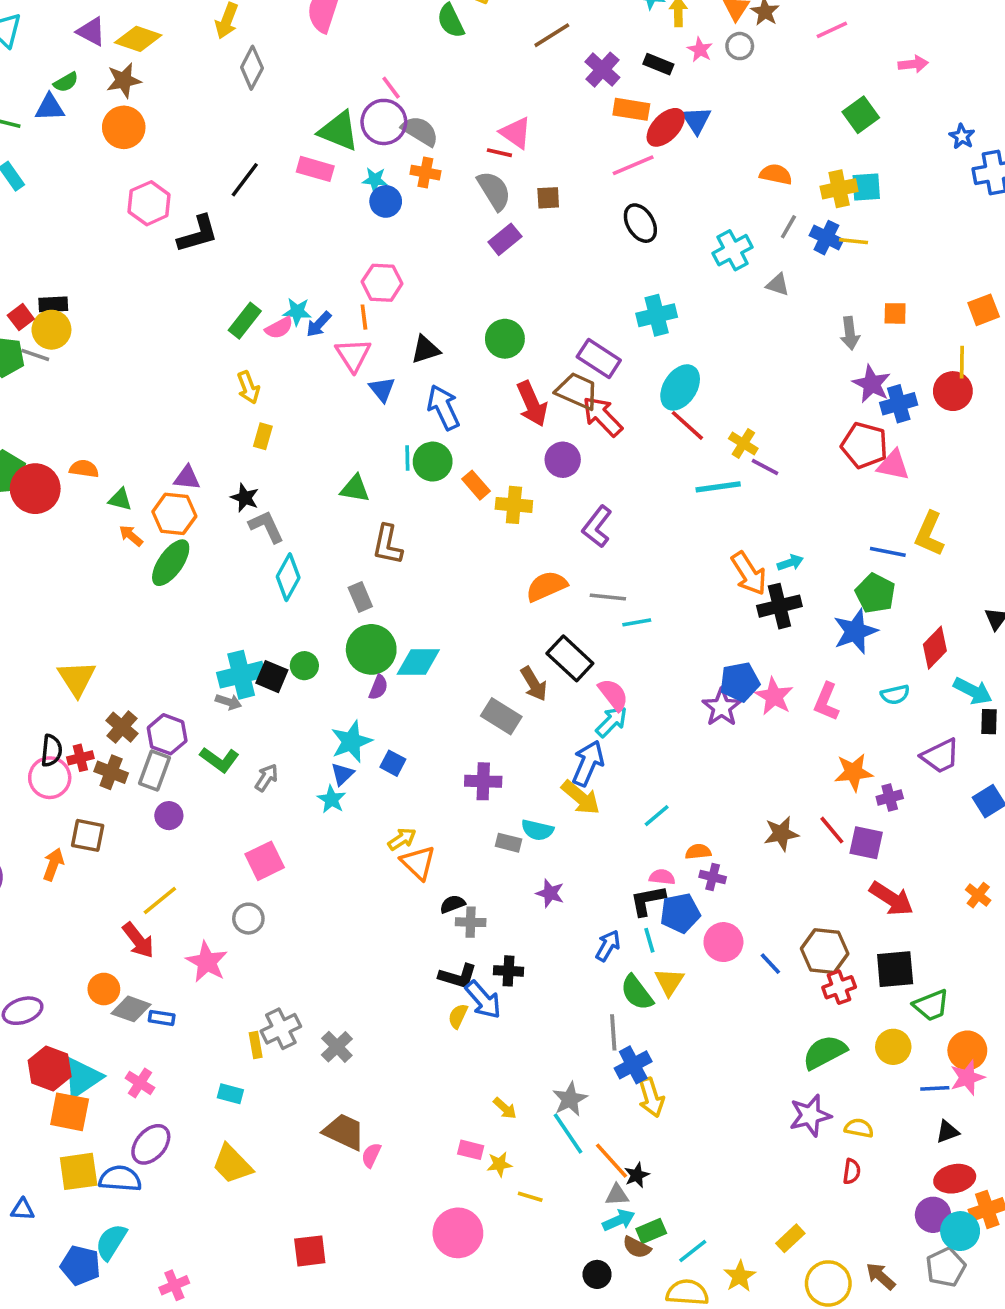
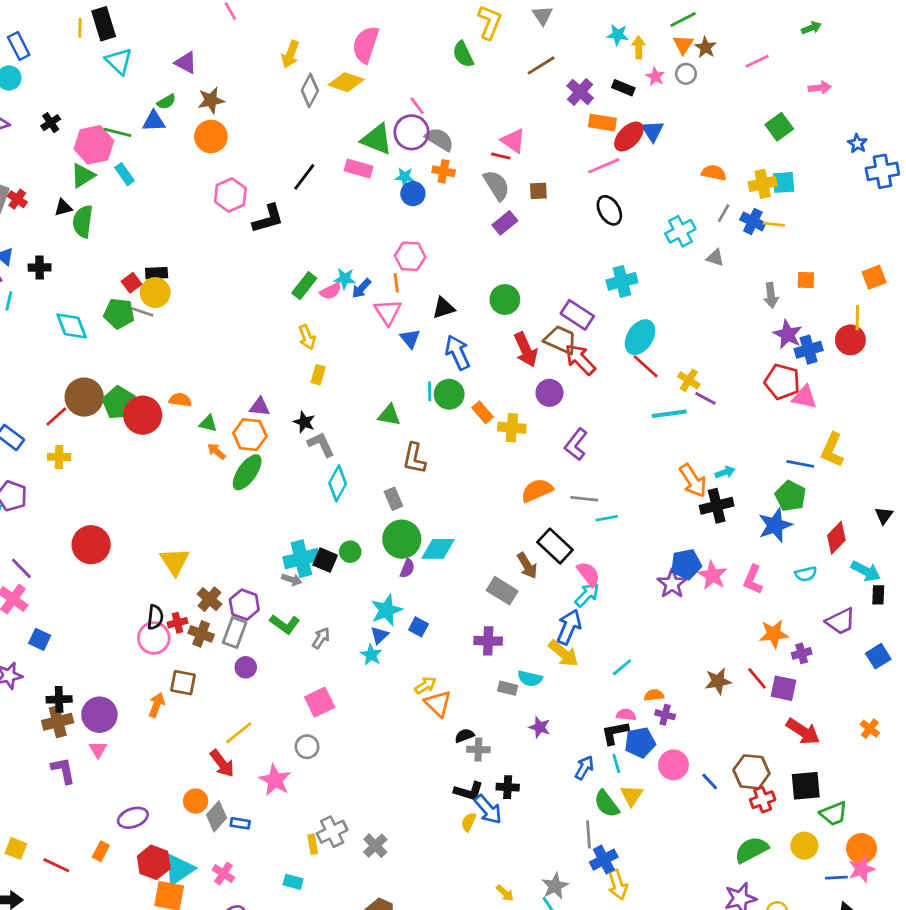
yellow diamond: (138, 39) -> (346, 82), moved
gray diamond: (131, 1009) -> (216, 816), turned -68

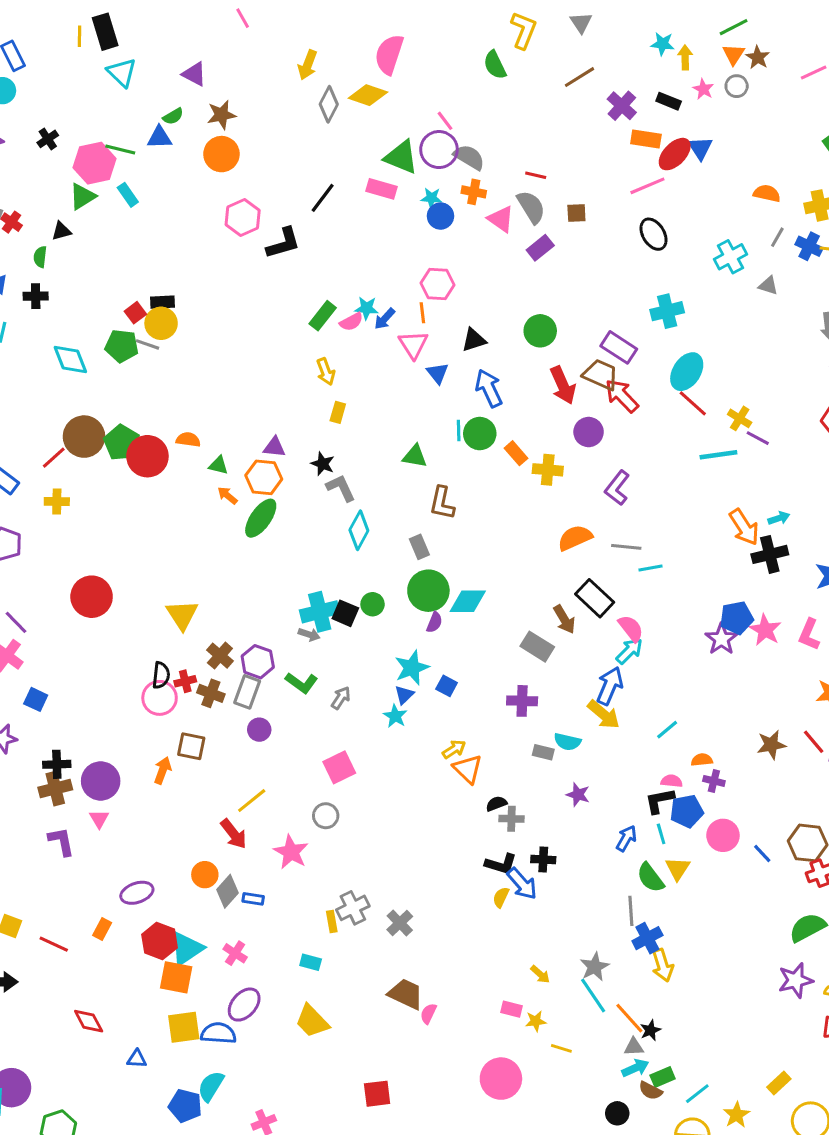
pink triangle: (513, 141) -> (501, 219), moved
green semicircle: (83, 221) -> (40, 257), moved, size x0.6

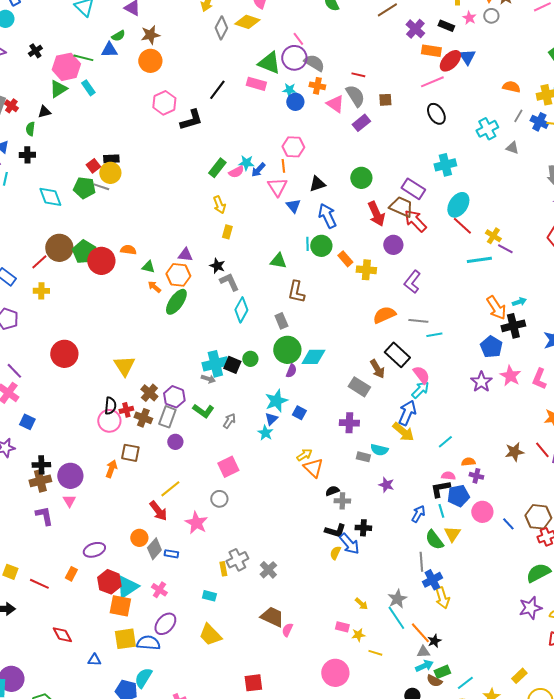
blue pentagon: (737, 618) -> (491, 347), moved, turned -30

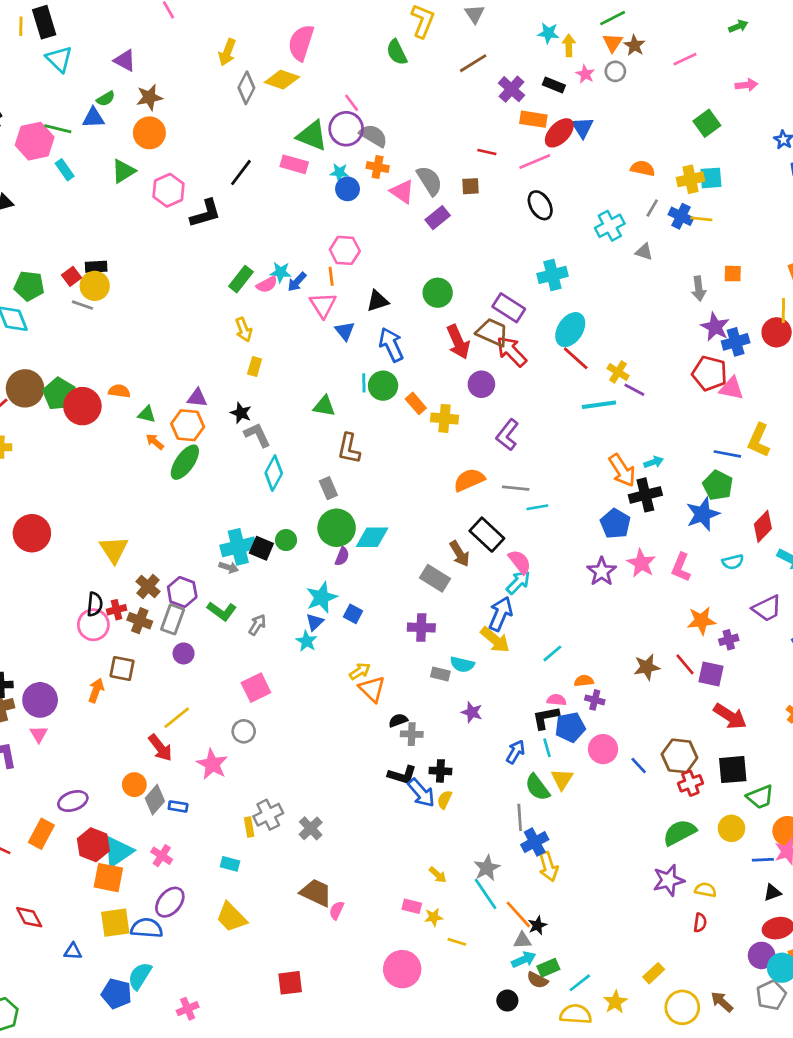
red line: (358, 75) -> (487, 152), moved
green triangle: (58, 89) -> (123, 171), moved
green pentagon: (84, 188) -> (29, 286), moved
yellow semicircle: (335, 553) -> (445, 800), moved
orange rectangle: (71, 574) -> (41, 834), size x1.5

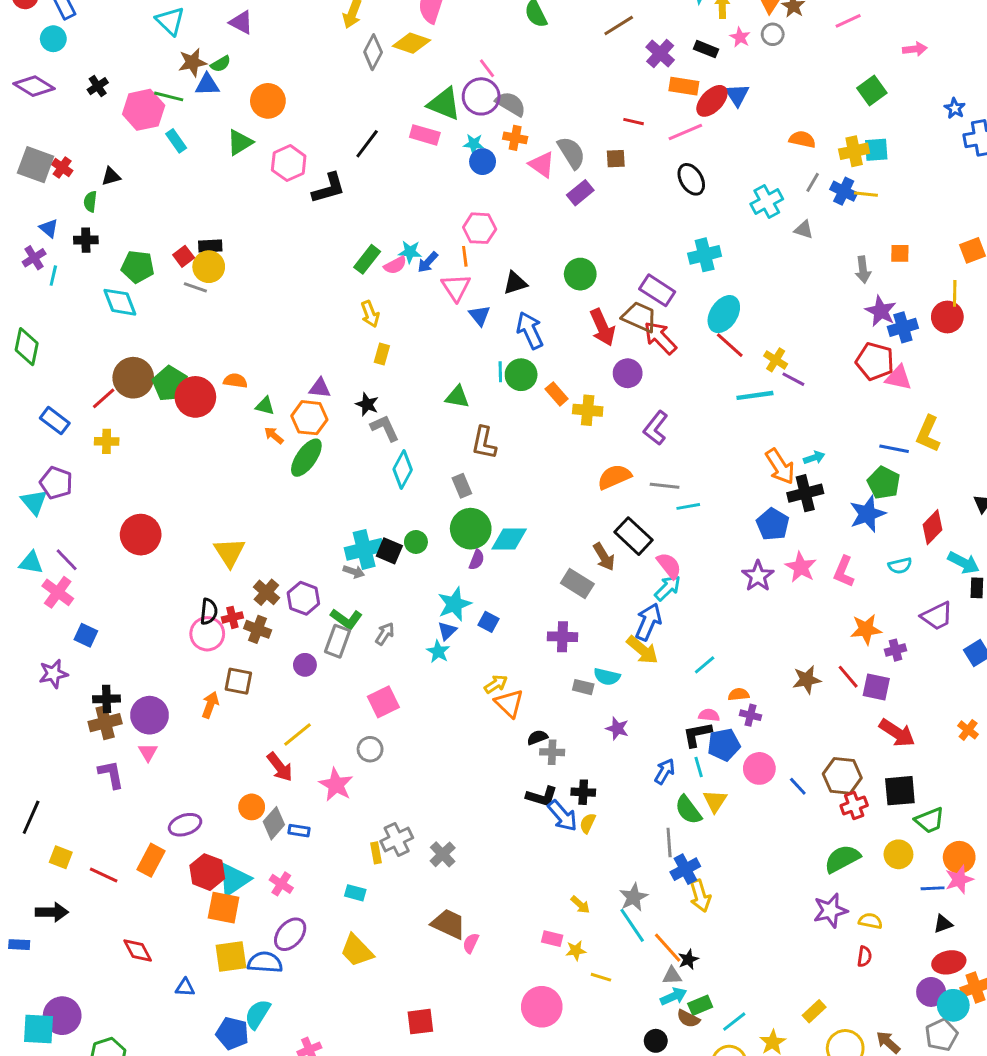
brown star: (149, 97) -> (192, 62), moved
gray rectangle: (173, 619) -> (337, 641), moved

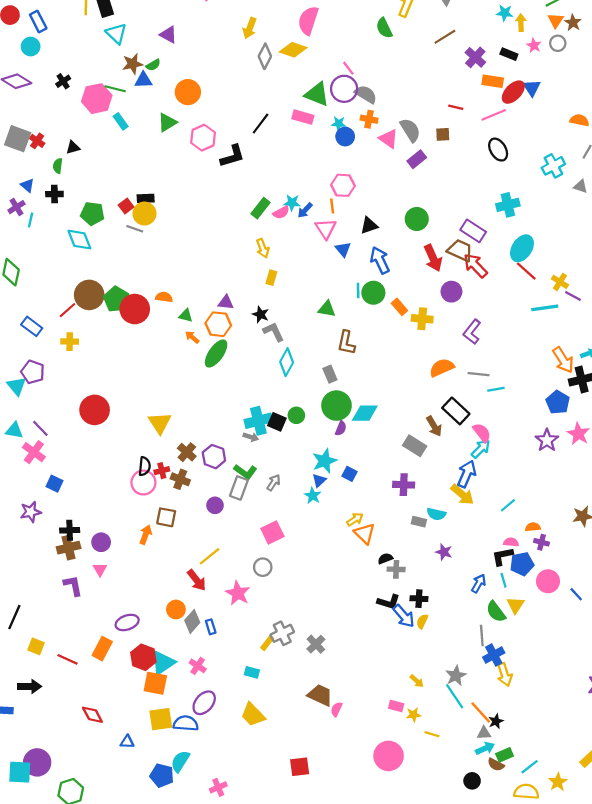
purple circle: (150, 715) -> (101, 542), size x0.7
blue rectangle: (299, 831) -> (211, 627), turned 64
yellow rectangle: (376, 853) -> (267, 643), turned 48

